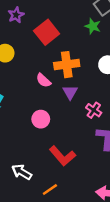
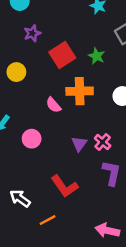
green star: (93, 26) -> (97, 56), moved
purple triangle: (70, 92) -> (79, 144), moved
pink circle: (41, 119) -> (32, 139), moved

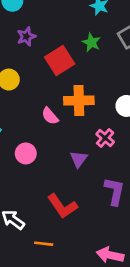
green star: (97, 56) -> (91, 42), moved
pink cross: (103, 142) -> (105, 138), moved
orange line: (48, 220) -> (44, 244), turned 35

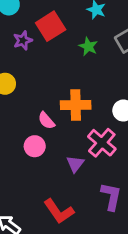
red square: (60, 61) -> (51, 26), moved
pink cross: (105, 138) -> (102, 143), size x1.5
pink circle: (26, 153) -> (35, 146), moved

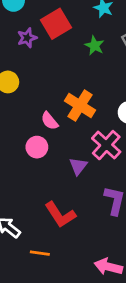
orange cross: (76, 105) -> (80, 106), turned 32

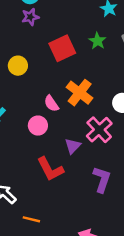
red square: (56, 24) -> (62, 48), moved
purple star: (27, 38) -> (30, 17), moved
red L-shape: (60, 215) -> (50, 169), moved

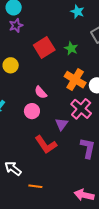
green star: (97, 41) -> (71, 48), moved
orange cross: (80, 93) -> (75, 80), moved

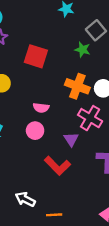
red square: (44, 47) -> (36, 56), turned -30
green star: (71, 48) -> (82, 50), moved
pink semicircle: (41, 92) -> (41, 108), turned -32

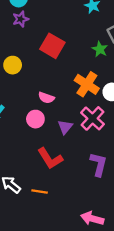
purple triangle: (71, 139) -> (65, 127), moved
orange line: (54, 215) -> (40, 191), moved

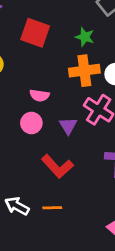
green star: (100, 49) -> (85, 37), moved
orange cross: (87, 84) -> (84, 71), turned -30

